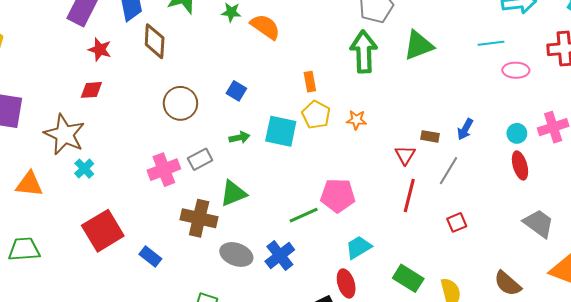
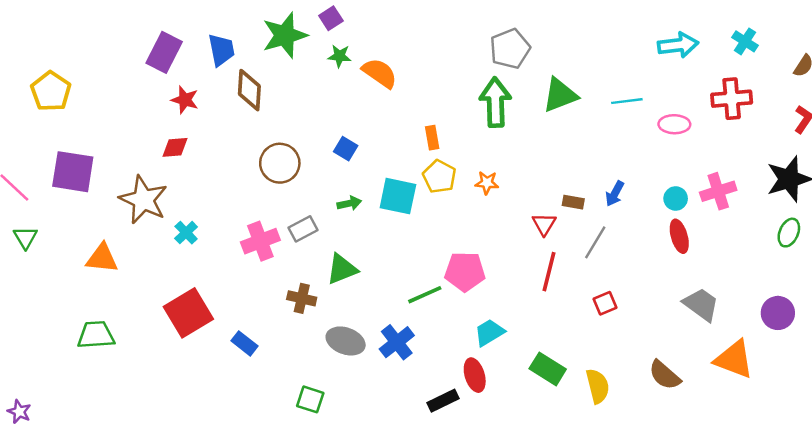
cyan line: (491, 43) -> (627, 101), moved
cyan cross: (84, 169) -> (186, 233), moved
brown cross: (199, 218) -> (302, 298), size x0.7

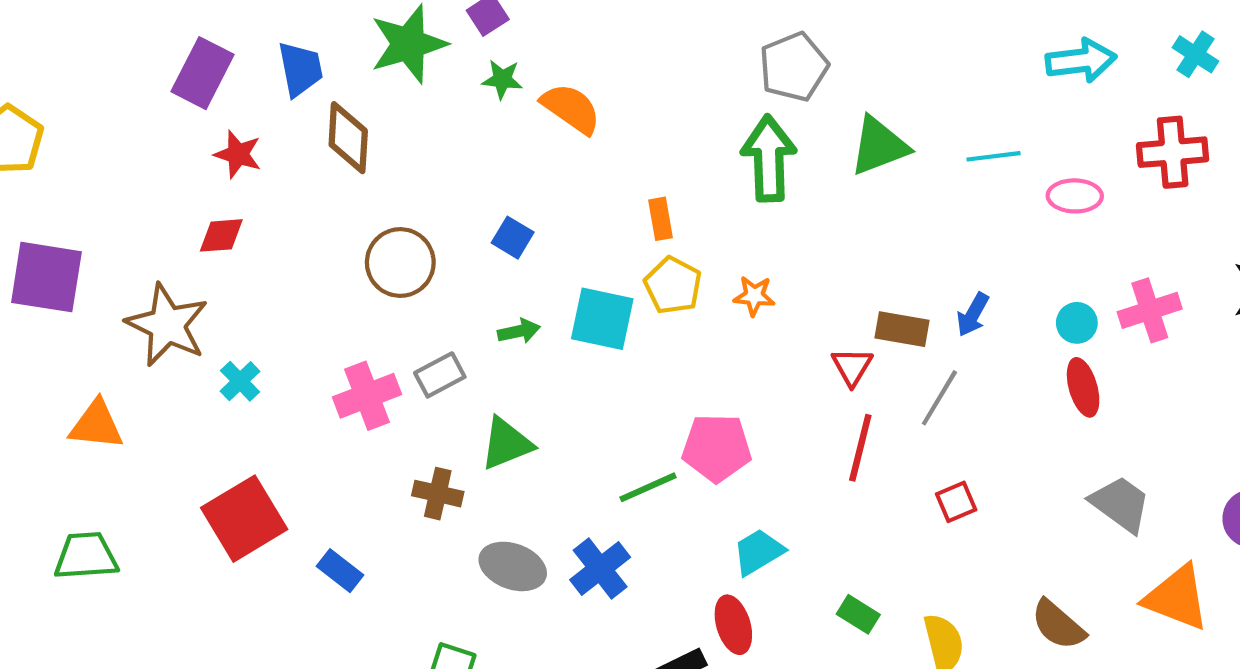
brown rectangle: (573, 202) -> (902, 329), size x1.4
green rectangle: (548, 369) -> (858, 614), size x0.7

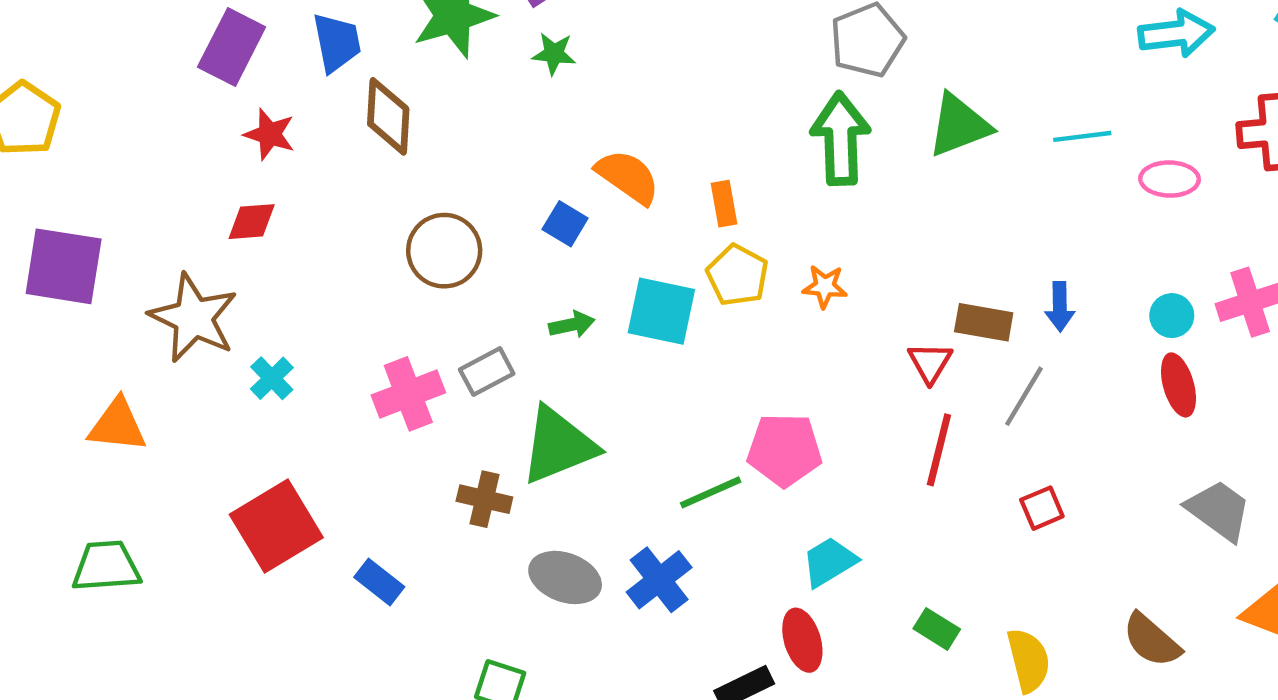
orange semicircle: (571, 108) -> (628, 177), moved
blue arrow: (973, 315) -> (1060, 307), turned -30
green triangle: (506, 444) -> (558, 445), size x1.4

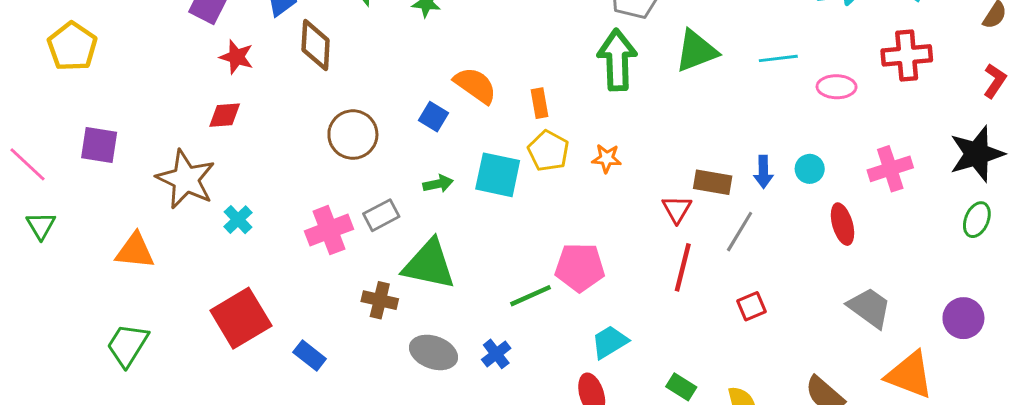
purple square: (64, 266) -> (99, 145), size x0.7
cyan circle: (1172, 316) -> (810, 169), moved
green triangle: (558, 445) -> (429, 264), turned 34
green trapezoid: (106, 566) -> (127, 345), turned -54
blue cross: (659, 580) -> (496, 354), size x0.7

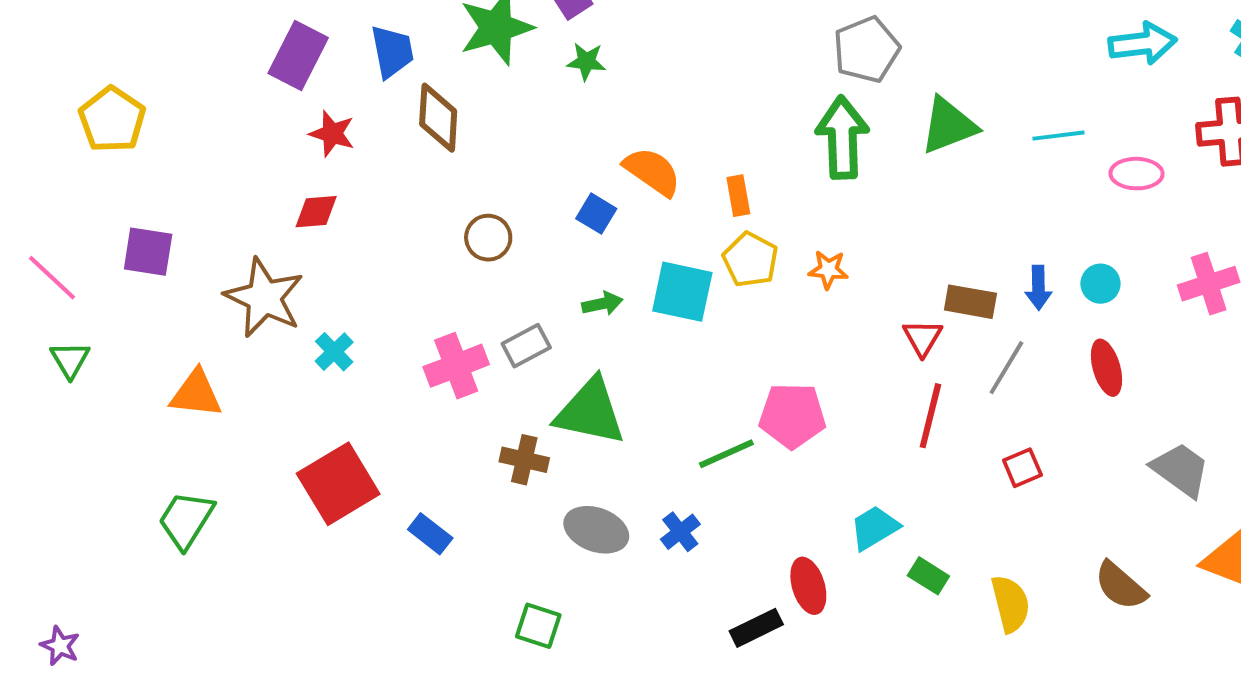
brown circle: (353, 135) -> (488, 238), size x0.7
red ellipse: (842, 224) -> (1106, 368), moved
cyan trapezoid: (610, 342) -> (874, 528), moved

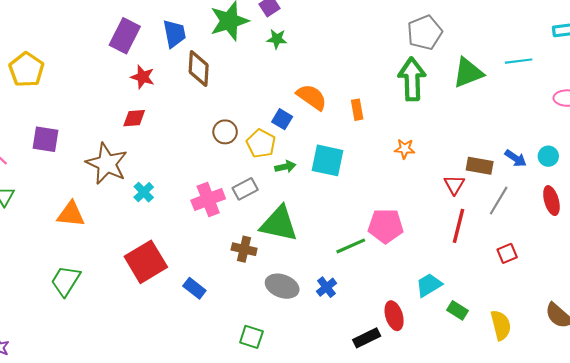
cyan line: (1058, 136) -> (519, 61), moved
yellow pentagon: (750, 260) -> (261, 144), moved
blue arrow: (1038, 288) -> (516, 158), turned -55

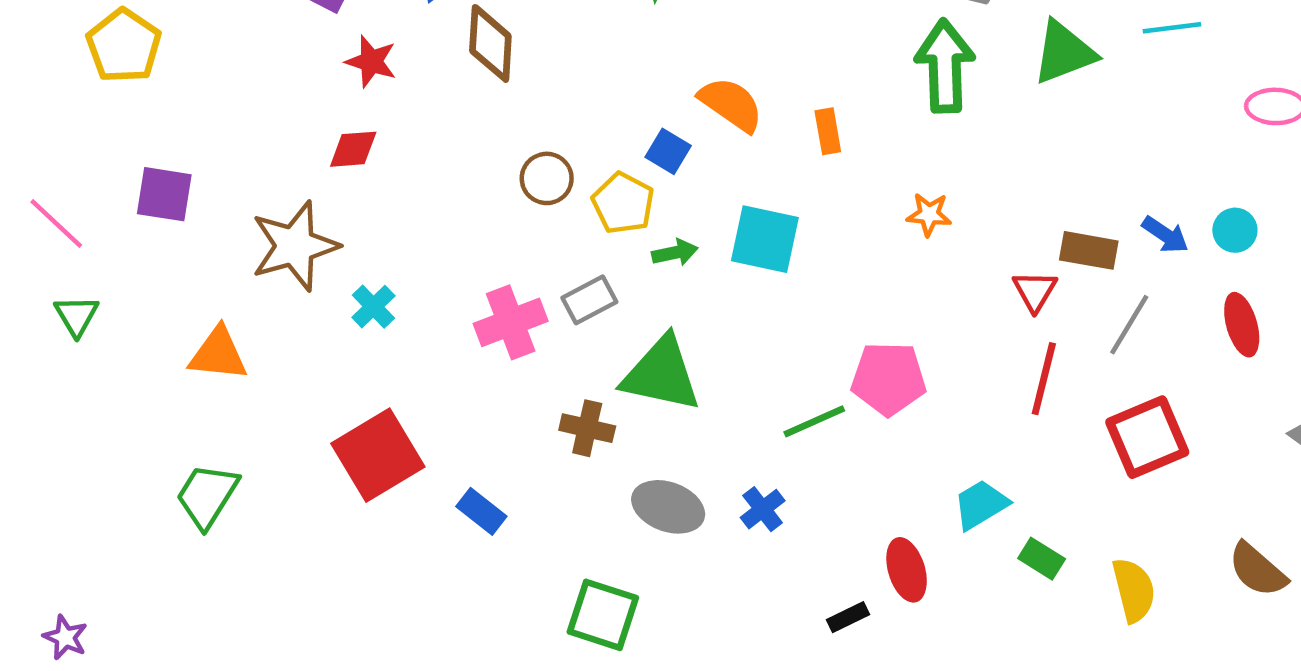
brown star: (107, 164) -> (295, 246), turned 30
red square: (507, 253) -> (1147, 437), size x1.8
green square: (251, 337) -> (603, 615), size x1.4
black rectangle: (367, 338) -> (848, 617), size x0.7

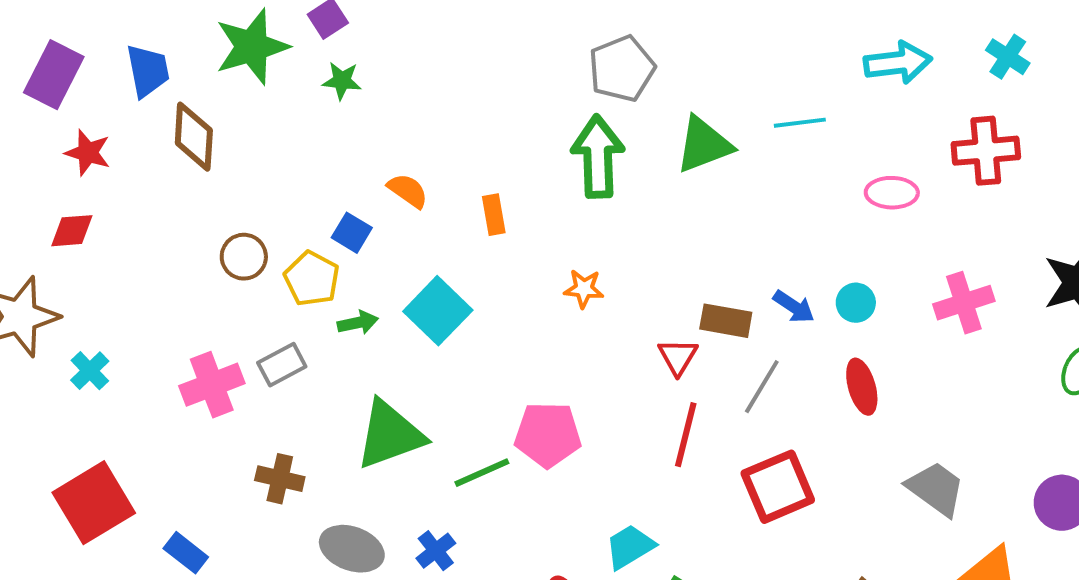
orange semicircle: (731, 104) -> (408, 191), size x0.7
cyan square: (765, 239) -> (438, 311), turned 32
green triangle: (661, 374) -> (390, 435), moved, turned -32

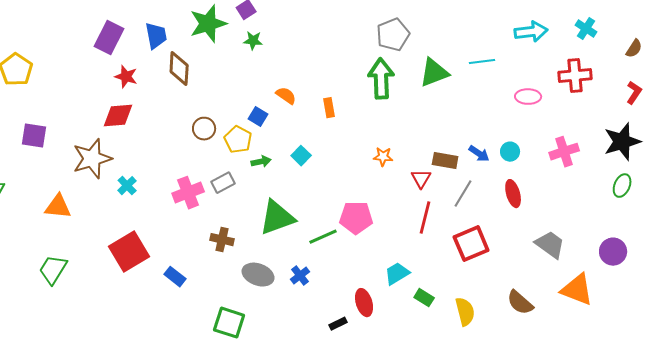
red diamond: (72, 231) -> (118, 116), size x1.4
orange star: (584, 289) -> (383, 157), moved
cyan square: (438, 311) -> (301, 156), size x0.6

